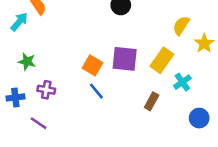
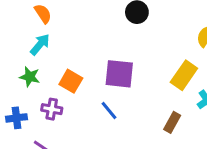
cyan arrow: (19, 22) -> (40, 44), moved
purple square: (125, 59) -> (119, 74), moved
orange square: (93, 65) -> (71, 81), moved

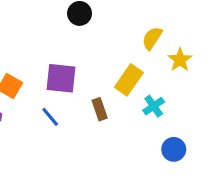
brown rectangle: (172, 122) -> (100, 109), moved, turned -48

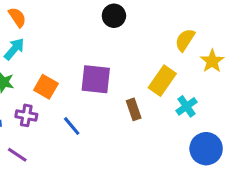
blue line: (50, 117) -> (72, 126), moved
blue circle: (174, 149) -> (206, 149), size x1.4

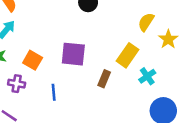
brown rectangle: (134, 109) -> (104, 79), turned 42
blue line: (72, 126) -> (54, 92), turned 35

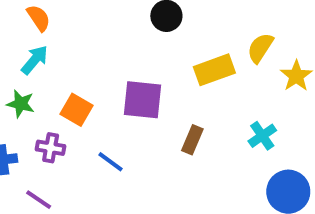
yellow rectangle: (128, 55) -> (214, 70), moved, turned 35
blue line: (54, 92) -> (111, 162), turned -49

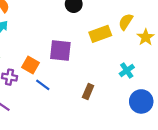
orange square: (77, 110) -> (30, 65), moved
brown rectangle: (192, 140) -> (88, 91), moved

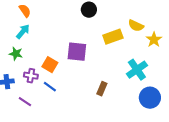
yellow semicircle: (126, 22) -> (136, 26), turned -98
cyan cross: (127, 70) -> (137, 70), size x1.5
blue line: (43, 85) -> (50, 87), moved

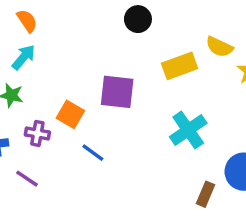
cyan cross: (137, 70) -> (188, 130), moved
blue line: (50, 87) -> (93, 153), moved
brown rectangle: (102, 89) -> (206, 194), moved

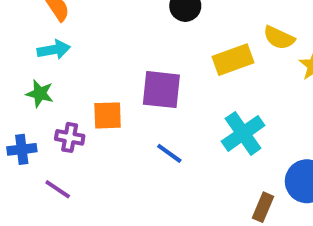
cyan arrow: (24, 57) -> (54, 50), turned 40
orange square: (70, 114) -> (108, 115), turned -32
blue line: (93, 153) -> (169, 153), moved

